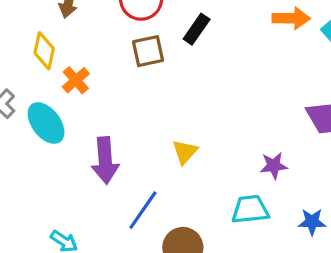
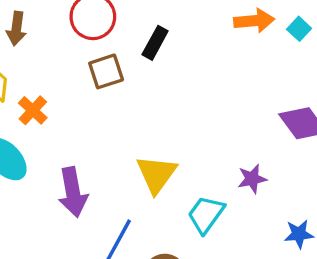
yellow triangle: (185, 152) -> (156, 174), size x1.5
cyan trapezoid: (250, 209) -> (206, 214), moved, turned -42

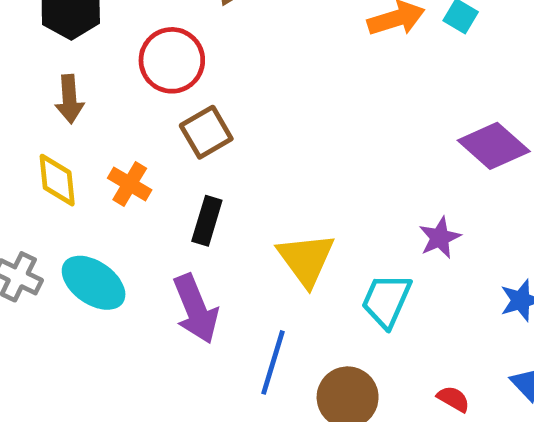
black rectangle: (155, 43) -> (207, 221), moved
orange cross: (33, 110) -> (130, 184), moved

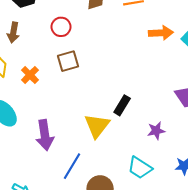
red circle: (172, 60) -> (61, 27), size x0.7
black rectangle: (207, 221) -> (122, 105), moved
cyan trapezoid: (386, 301) -> (140, 168), moved, turned -95

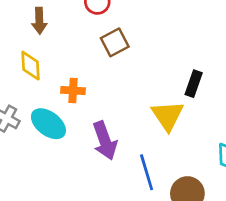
orange cross: (30, 75) -> (73, 91), moved, turned -30
blue line: (72, 166) -> (147, 172), turned -36

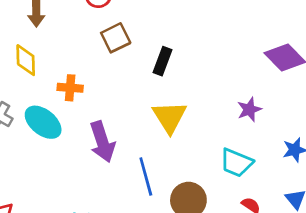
black rectangle: (194, 84) -> (163, 61), moved

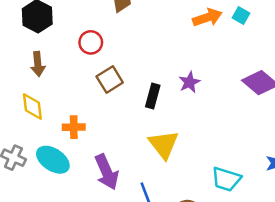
purple star: (249, 110) -> (189, 82), moved

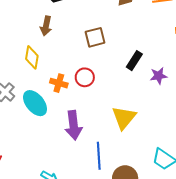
red circle: (91, 42) -> (85, 77), moved
brown square: (110, 79) -> (95, 37), moved
black rectangle: (153, 96) -> (134, 61), moved

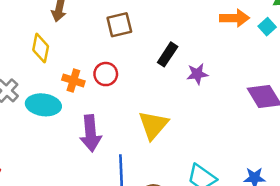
cyan ellipse: (35, 103) -> (43, 105), turned -44

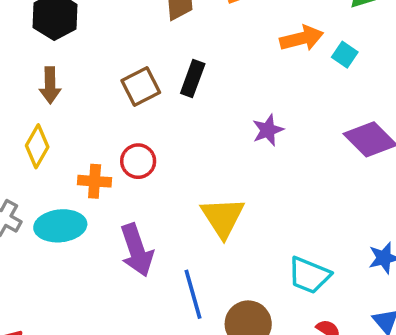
cyan square: (267, 27) -> (345, 55), moved
yellow diamond: (41, 48) -> (37, 146), turned 32
black rectangle: (168, 54) -> (193, 79), moved

